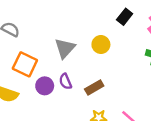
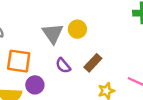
yellow circle: (101, 45) -> (77, 29), moved
purple circle: (45, 86) -> (35, 85), moved

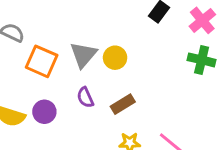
orange square: (19, 61) -> (42, 61), moved

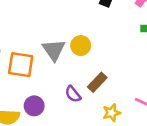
purple semicircle: (85, 97) -> (73, 94), moved

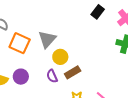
yellow circle: (81, 46) -> (60, 57), moved

